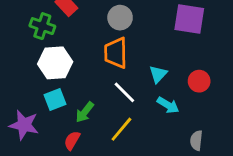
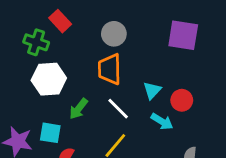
red circle: (199, 81) -> (182, 100), moved
cyan square: (55, 100) -> (50, 133), moved, turned 30
green arrow: (85, 112) -> (79, 109), moved

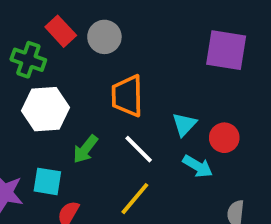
gray circle: (114, 34) -> (104, 37), moved

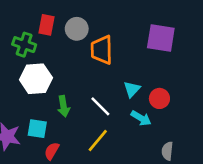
red rectangle: (61, 31) -> (46, 25), turned 54
orange trapezoid: (127, 96) -> (102, 50), moved
green arrow: (85, 149) -> (64, 106), turned -48

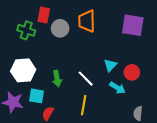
gray circle: (77, 29) -> (60, 28), moved
orange trapezoid: (102, 50) -> (87, 21), moved
white hexagon: (36, 79) -> (23, 70), moved
yellow line: (98, 140) -> (84, 105), turned -30

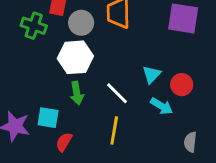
white hexagon: (23, 70) -> (75, 57), moved

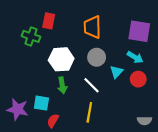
gray circle: (81, 23) -> (97, 57), moved
cyan arrow: (162, 106) -> (135, 57), moved
gray semicircle: (190, 142) -> (144, 121), turned -96

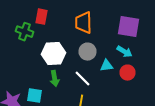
cyan triangle: (116, 72) -> (106, 66), turned 40

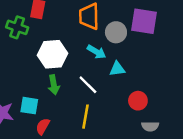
gray circle: (88, 52) -> (116, 32), moved
cyan arrow: (124, 52) -> (96, 52), moved
red circle: (128, 73) -> (138, 101), moved

